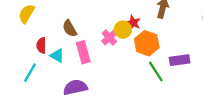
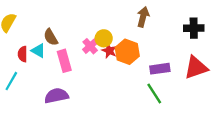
red star: (133, 23) -> (109, 51), moved
cyan triangle: (57, 56) -> (38, 51), moved
green line: (156, 72) -> (154, 93), moved

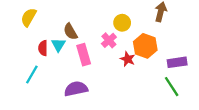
yellow circle: (104, 38) -> (122, 23), moved
cyan triangle: (38, 51) -> (58, 45), turned 32
red star: (109, 51) -> (128, 59), moved

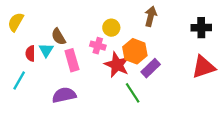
pink cross: (109, 40) -> (98, 46), turned -32
red star: (128, 59) -> (117, 65), size x1.6
purple rectangle: (177, 62) -> (151, 68), moved, turned -36
green line: (172, 87) -> (133, 93), moved

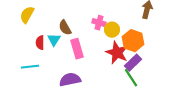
yellow circle: (111, 28) -> (112, 30), moved
pink cross: (98, 46) -> (99, 23), moved
purple rectangle: (151, 68) -> (133, 63), moved
cyan line: (19, 80) -> (30, 67), turned 54

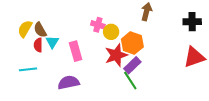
yellow semicircle: (27, 15) -> (25, 29), moved
brown semicircle: (65, 28) -> (40, 30), moved
red star: (117, 53) -> (116, 55), turned 30

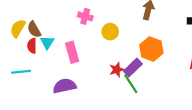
pink cross: (98, 25) -> (85, 16), moved
orange hexagon: (132, 43) -> (151, 49), moved
red star: (116, 55) -> (117, 70), moved, size x0.6

